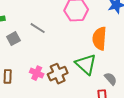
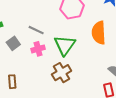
green triangle: (86, 64) -> (65, 45), moved, turned 30
pink cross: (37, 73) -> (38, 49), moved, turned -32

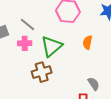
orange semicircle: (99, 33) -> (87, 42), size x0.6

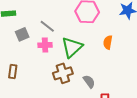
gray semicircle: (94, 84) -> (89, 81), moved

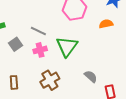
orange semicircle: (108, 42) -> (106, 24), moved, turned 80
brown cross: (63, 73) -> (50, 80), moved

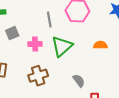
orange semicircle: (106, 24) -> (100, 45), moved
gray line: (38, 31) -> (49, 20), moved, turned 42

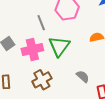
pink cross: (35, 44) -> (32, 50), size x1.5

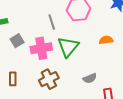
gray semicircle: (83, 76) -> (90, 78), turned 112

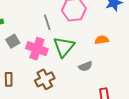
pink cross: (41, 48) -> (37, 49), turned 30
gray semicircle: (90, 78) -> (85, 66), moved

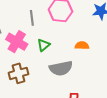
green triangle: (64, 47) -> (44, 45), size x0.6
gray semicircle: (85, 66) -> (61, 68), size x1.6

